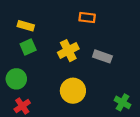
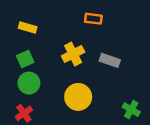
green square: (28, 47) -> (25, 59), moved
green circle: (16, 79) -> (29, 83), moved

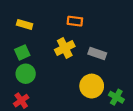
orange rectangle: (93, 19) -> (75, 21), moved
yellow circle: (78, 97) -> (92, 86), moved

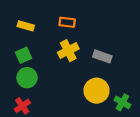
orange rectangle: (75, 21) -> (67, 22), moved

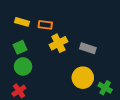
orange rectangle: (67, 22) -> (45, 25), moved

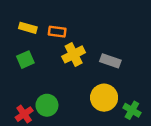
green circle: (23, 66) -> (47, 105), moved

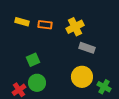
yellow cross: (74, 54) -> (75, 27), moved
green square: (25, 60) -> (33, 60), moved

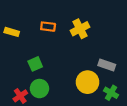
yellow rectangle: (22, 22) -> (12, 32), moved
gray rectangle: (87, 48) -> (107, 65), moved

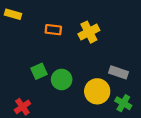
yellow rectangle: (12, 32) -> (13, 14), moved
green circle: (39, 89) -> (62, 79), moved

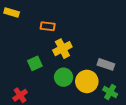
yellow cross: (89, 32) -> (62, 49), moved
green circle: (62, 79) -> (64, 77), moved

